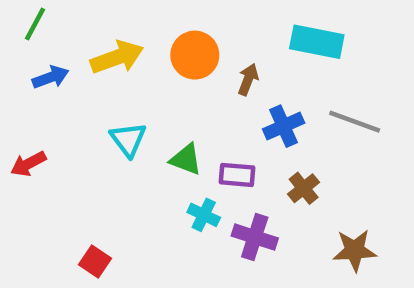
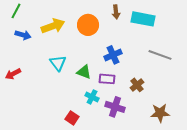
blue arrow: (51, 77) -> (23, 35), turned 35
brown arrow: (248, 79) -> (116, 12), moved, turned 152
blue cross: (284, 126) -> (113, 55), moved
red square: (95, 261) -> (72, 118), moved

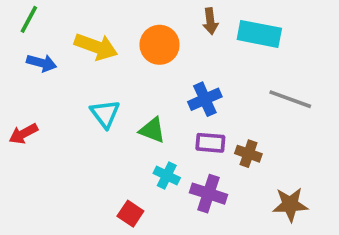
yellow arrow: (53, 26) -> (96, 47), turned 40
purple rectangle: (107, 79) -> (210, 143), moved
brown cross: (137, 85) -> (248, 154), turned -32

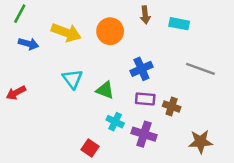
cyan rectangle: (259, 34) -> (179, 24), size x0.7

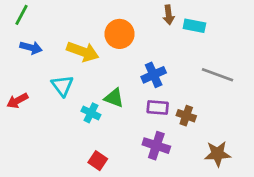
brown arrow: (145, 15) -> (169, 15), moved
yellow arrow: (66, 32) -> (83, 52), moved
cyan triangle: (72, 79) -> (62, 86), moved
cyan cross: (115, 122) -> (91, 113), moved

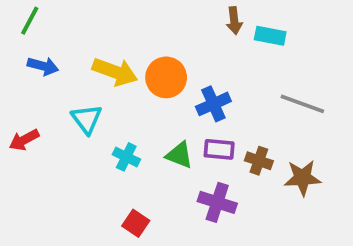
orange circle: (120, 34) -> (166, 77), moved
green triangle: (114, 98) -> (179, 155), moved
brown star: (218, 154) -> (302, 178), moved

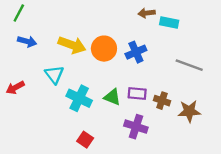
brown arrow: (234, 21) -> (147, 13), turned 91
blue cross: (213, 104) -> (136, 52), moved
cyan cross: (126, 157) -> (79, 98), size x1.5

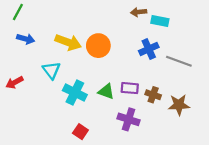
blue cross: (136, 52) -> (149, 49), moved

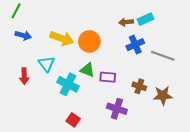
brown arrow: (139, 12) -> (126, 22), moved
cyan rectangle: (160, 21) -> (145, 19), turned -35
red arrow: (15, 82) -> (24, 76), moved, turned -63
purple rectangle: (130, 88) -> (108, 77), moved
green triangle: (106, 91) -> (87, 70), moved

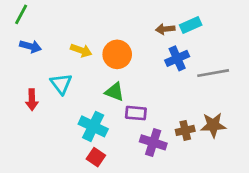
yellow arrow: (62, 38) -> (81, 50), size x0.7
gray line: (163, 56) -> (213, 73), turned -30
purple rectangle: (108, 77) -> (136, 113), moved
cyan cross: (68, 84) -> (93, 126), moved
brown cross: (139, 86) -> (185, 130), moved, turned -32

